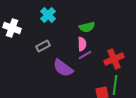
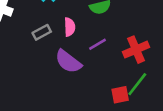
pink semicircle: (82, 44) -> (70, 27), moved
green line: (115, 85) -> (137, 84), turned 30

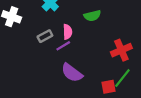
purple line: (97, 44) -> (63, 46), moved
purple semicircle: (68, 62) -> (72, 73), moved

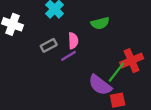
purple semicircle: (72, 73) -> (100, 85), moved
green line: (122, 78) -> (116, 72), moved

